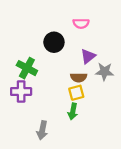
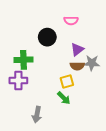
green cross: (27, 68) -> (24, 60), turned -30
brown semicircle: (79, 77) -> (77, 66), moved
green arrow: (73, 111) -> (64, 98), turned -56

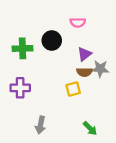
green cross: (24, 60) -> (22, 48), moved
green arrow: (64, 98) -> (90, 128), moved

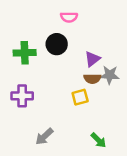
pink semicircle: (78, 22) -> (69, 17), moved
gray arrow: (40, 125) -> (44, 136), turned 36

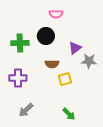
brown semicircle: (92, 79) -> (52, 64), moved
gray arrow: (44, 136) -> (26, 110), moved
green arrow: (99, 140) -> (69, 114), moved

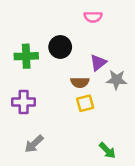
pink semicircle: (56, 14) -> (93, 17), moved
brown semicircle: (52, 64) -> (80, 82), moved
green arrow: (69, 114) -> (107, 150), moved

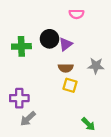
purple triangle: (98, 63) -> (66, 44), moved
purple cross: (24, 102) -> (19, 98), moved
yellow square: (85, 103) -> (70, 85), turned 32

